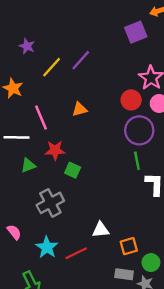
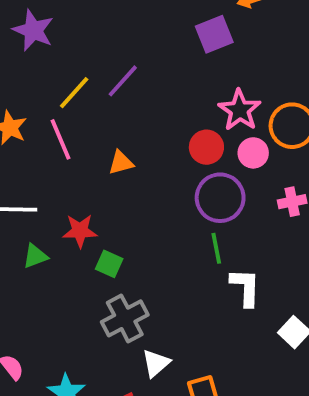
purple star: (27, 46) -> (33, 30), moved, size x1.5
pink line: (41, 118) -> (60, 139), moved
gray cross: (50, 203) -> (125, 318), moved
white triangle: (101, 230) -> (156, 363), turned -36

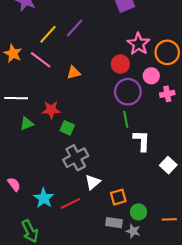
pink line: (60, 139) -> (41, 60), turned -30
pink circle: (253, 153) -> (151, 76), moved

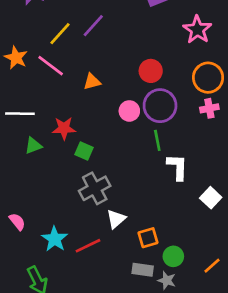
pink star: (138, 44) -> (197, 30), moved
orange circle: (167, 52) -> (208, 78), moved
pink circle: (151, 76) -> (129, 111), moved
orange line: (169, 219) -> (212, 266), turned -40

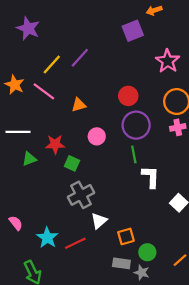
pink circle: (129, 111) -> (97, 136), moved

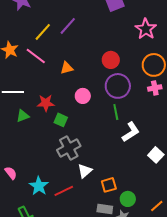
white L-shape: (151, 177) -> (131, 132), turned 55

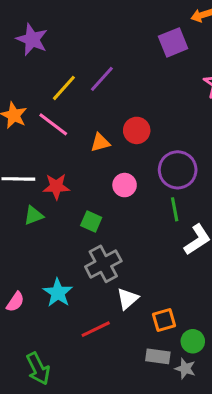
red circle: (111, 60) -> (137, 130), moved
red star: (46, 103) -> (56, 187), moved
pink semicircle: (11, 173) -> (15, 302), turned 72
cyan star: (39, 186) -> (58, 293), moved

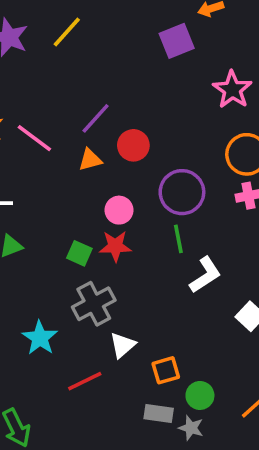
purple line: (102, 79) -> (96, 118), moved
yellow line: (64, 88) -> (67, 32), moved
red star: (56, 187) -> (115, 246), moved

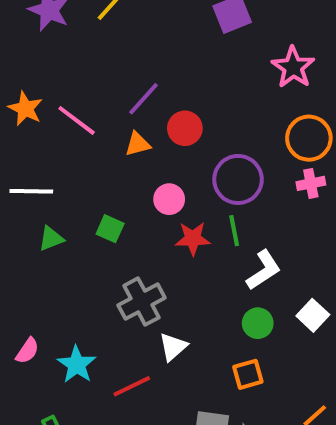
red star: (115, 246) -> (193, 239), moved
green square: (79, 253) -> (110, 229), moved
cyan star: (40, 338) -> (77, 365), moved
orange square: (166, 370) -> (248, 374), moved
green circle: (200, 395) -> (258, 323), moved

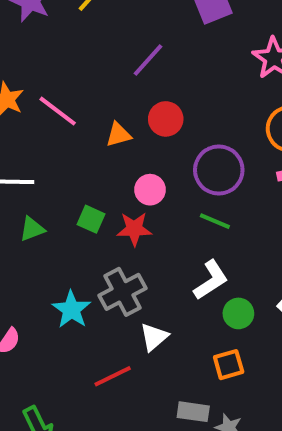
purple line: (144, 99) -> (148, 60), moved
green line: (234, 231) -> (215, 221), turned -56
red star: (193, 239) -> (134, 229), moved
white L-shape: (264, 270) -> (211, 280), moved
cyan star: (77, 365) -> (71, 310), moved

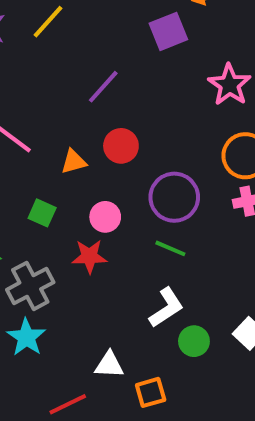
green square: (91, 219) -> (42, 213), moved
gray cross: (122, 292) -> (30, 286), moved
white triangle: (154, 337) -> (109, 365), turned 44
orange square: (229, 365) -> (151, 392), moved

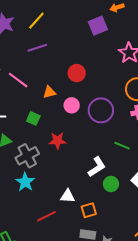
purple line: (103, 87) -> (37, 48), moved, turned 30
red circle: (121, 146) -> (77, 73), moved
pink circle: (105, 217) -> (72, 105), moved
green line: (170, 248) -> (122, 146), moved

